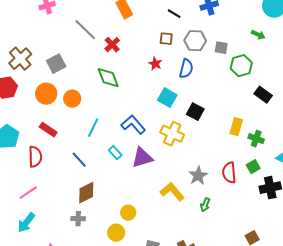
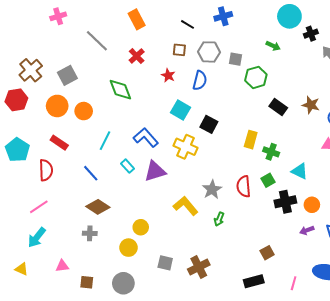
red cross: (112, 45) -> (137, 56), moved
brown diamond: (86, 193) -> (98, 207), turned 60

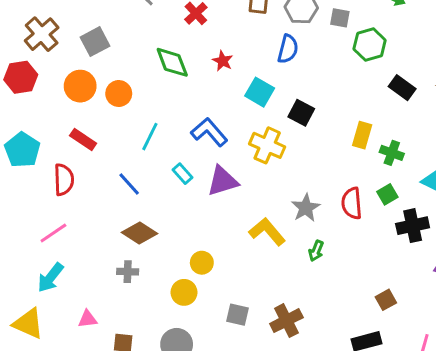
red star: (168, 75) -> (223, 61), moved
yellow triangle: (21, 269) -> (28, 324), size x1.6

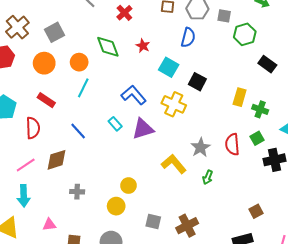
orange circle: (119, 94) -> (79, 62), moved
cyan line: (150, 137) -> (83, 88), moved
brown diamond: (140, 233) -> (57, 160), moved, turned -50
cyan arrow: (50, 278) -> (24, 196), turned -40

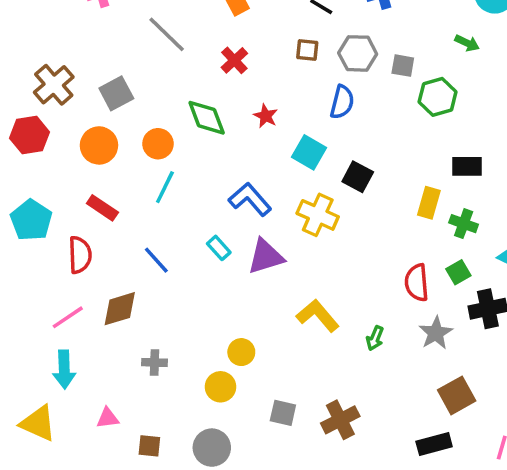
black rectangle: (267, 64) -> (467, 166), moved, turned -36
gray star: (200, 147) -> (436, 333), moved
brown square: (256, 211) -> (457, 395), size x1.5

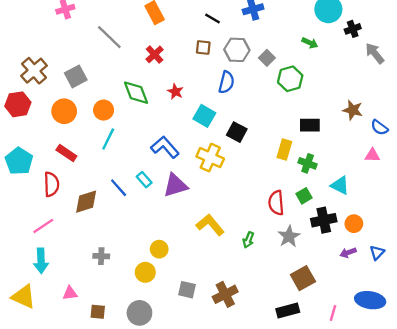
gray square: (403, 66) -> (267, 58), turned 35
blue line: (156, 260) -> (119, 188), moved
brown diamond: (120, 309) -> (86, 202), moved

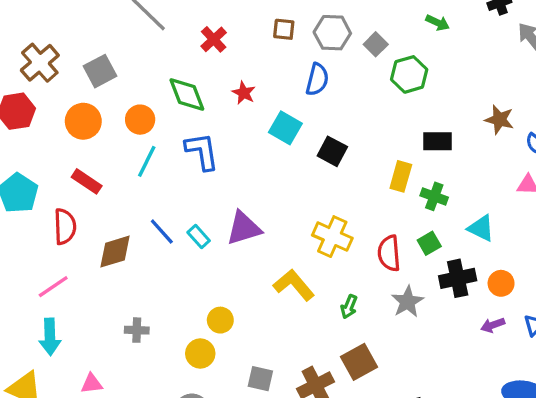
blue L-shape: (165, 147) -> (202, 151), moved, turned 32
yellow cross: (210, 158) -> (332, 237), moved
cyan rectangle: (144, 180) -> (199, 237), moved
brown square: (303, 278) -> (359, 362), moved

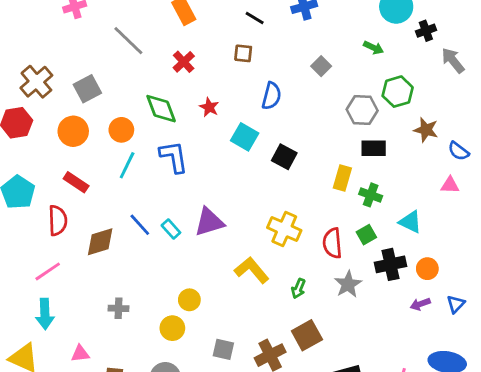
gray hexagon: (332, 33) -> (362, 110), moved
green hexagon: (409, 74) -> (398, 92), moved

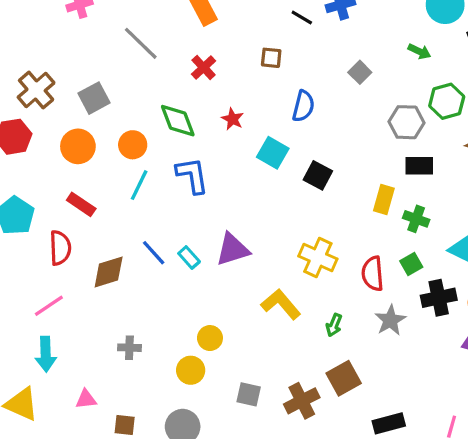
black line: (255, 18) -> (302, 18), moved

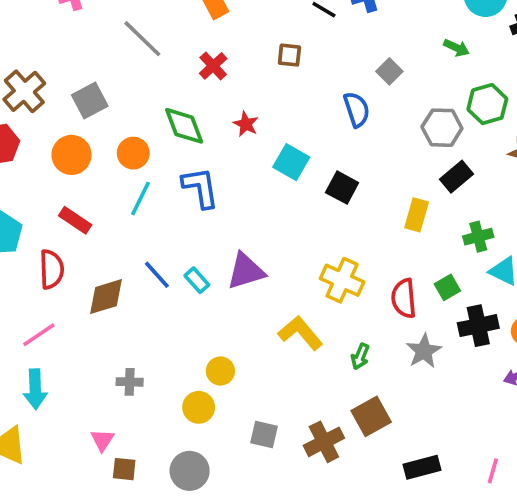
blue semicircle: (303, 106) -> (357, 110), moved, turned -32
black rectangle: (419, 166) -> (456, 177), turned -40
green cross: (416, 219) -> (478, 237), moved, turned -35
pink triangle: (86, 399) -> (102, 440), moved, turned -50

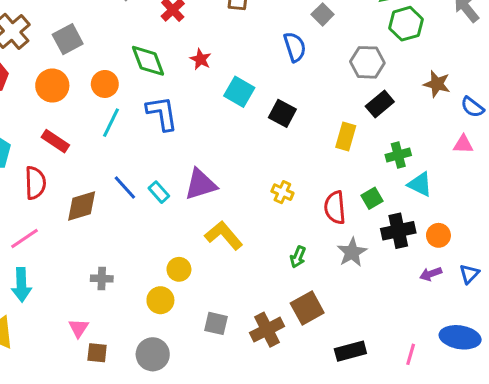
green hexagon: (487, 104) -> (406, 24), moved
yellow cross: (342, 280) -> (282, 192), size x0.6
yellow L-shape: (300, 333) -> (224, 235), moved

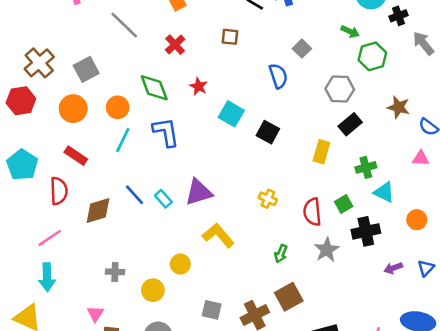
orange circle: (438, 235) -> (417, 220), moved
yellow circle: (160, 300) -> (153, 290), moved

